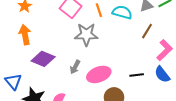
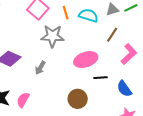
pink ellipse: (99, 74) -> (86, 60), moved
blue semicircle: (162, 74) -> (124, 89), moved

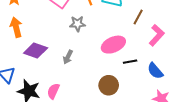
gray star: (52, 36) -> (78, 24), size x0.7

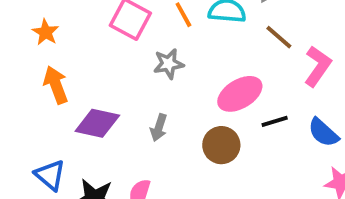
brown line: (138, 17) -> (279, 37), turned -70
brown circle: (109, 85) -> (221, 145), moved

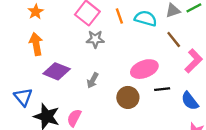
gray star: (169, 64) -> (95, 39), moved

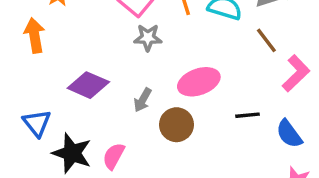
orange arrow: (36, 44) -> (34, 35), moved
pink ellipse: (144, 69) -> (199, 82), moved
brown circle: (128, 97) -> (177, 125), moved

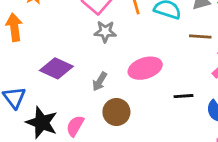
brown line: (266, 40) -> (200, 36), turned -50
brown circle: (177, 125) -> (116, 112), moved

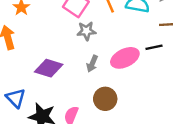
gray arrow: (100, 81) -> (92, 64), moved
black line: (183, 96) -> (154, 47), moved

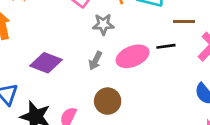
gray star: (86, 31) -> (103, 24), moved

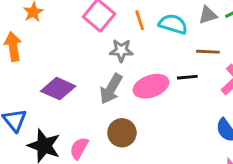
gray arrow: (95, 61) -> (111, 89), size x1.5

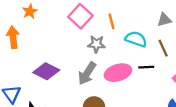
cyan semicircle: (173, 24) -> (136, 39), moved
brown line: (208, 52) -> (163, 48), turned 60

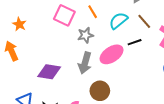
cyan semicircle: (136, 39) -> (118, 21), turned -42

